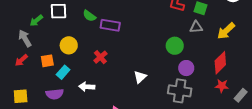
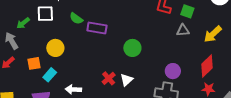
green circle: (175, 46) -> (132, 48), moved
red cross: (100, 57) -> (109, 78), moved

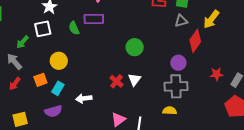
green semicircle: (76, 18) -> (74, 28), turned 40
purple rectangle: (97, 28) -> (94, 19), moved
red diamond: (207, 66) -> (195, 41), moved

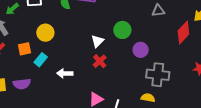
gray triangle: (181, 21) -> (158, 11), moved
purple circle: (178, 63) -> (141, 50), moved
white triangle: (134, 80) -> (97, 41), moved
purple semicircle: (53, 111) -> (22, 84), moved

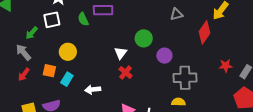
orange square: (25, 49) -> (49, 71), turned 32

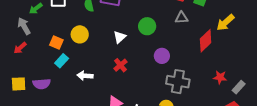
green circle: (144, 38) -> (147, 26), moved
yellow circle: (68, 52) -> (80, 34), moved
white triangle: (121, 53) -> (120, 37), moved
orange square: (49, 71) -> (56, 42), moved

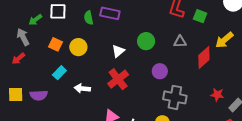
gray triangle: (182, 18) -> (180, 42), moved
orange square: (56, 42) -> (56, 44), moved
red cross: (120, 65) -> (118, 79), size x1.5

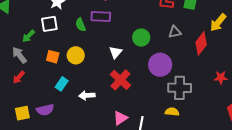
purple circle: (160, 71) -> (160, 65), size x1.5

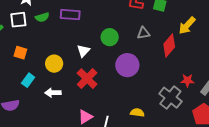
green semicircle: (81, 25) -> (42, 17), moved, turned -88
yellow circle: (76, 55) -> (54, 64), moved
gray cross: (180, 88) -> (170, 98), moved, turned 35

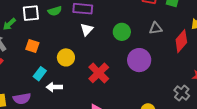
white triangle: (83, 51) -> (87, 29), moved
white arrow: (53, 93) -> (54, 87), moved
gray cross: (170, 98) -> (182, 93), size x0.7

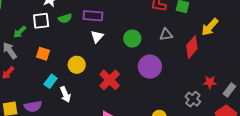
white arrow: (54, 87) -> (65, 94), turned -112

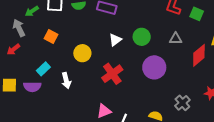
white triangle: (97, 37) -> (115, 40), moved
cyan rectangle: (51, 81) -> (43, 69), moved
gray cross: (193, 99) -> (182, 103), moved

